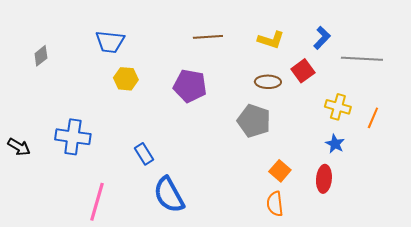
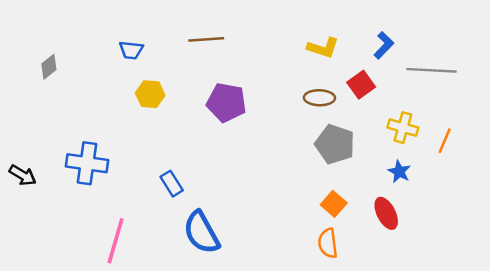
brown line: (208, 37) -> (206, 39), moved
blue trapezoid: (110, 42) -> (131, 50), size x0.7
gray pentagon: (254, 121) -> (335, 144), moved
red ellipse: (324, 179) -> (386, 213), turned -32

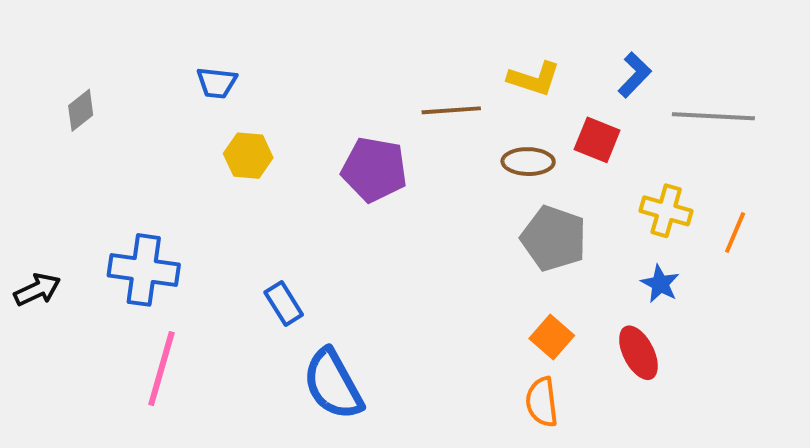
brown line: (206, 39) -> (451, 110), moved
red square: (361, 85) -> (597, 140), turned -32
black arrow: (23, 175) -> (37, 290), turned -56
pink line: (116, 241) -> (161, 369), moved

